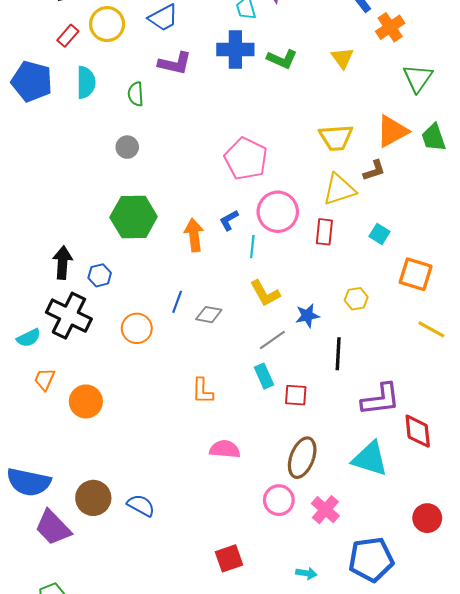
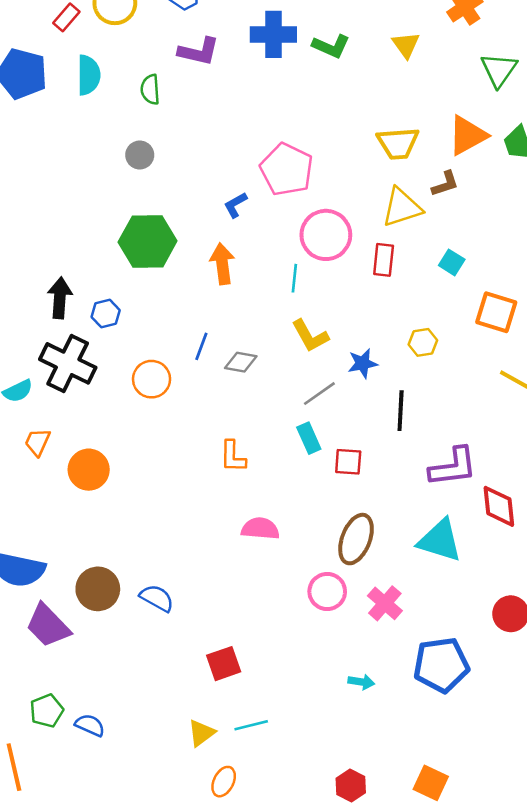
blue L-shape: (229, 220) -> (235, 205), moved
red square: (229, 558) -> (224, 664), moved

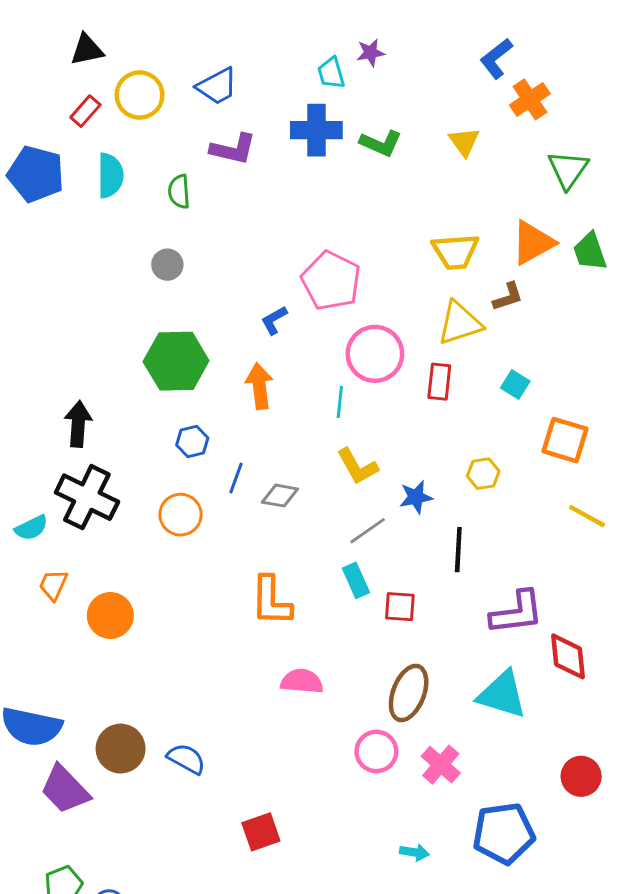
blue hexagon: (106, 314) -> (192, 442), moved
orange L-shape: (233, 456) -> (271, 601), size x1.4

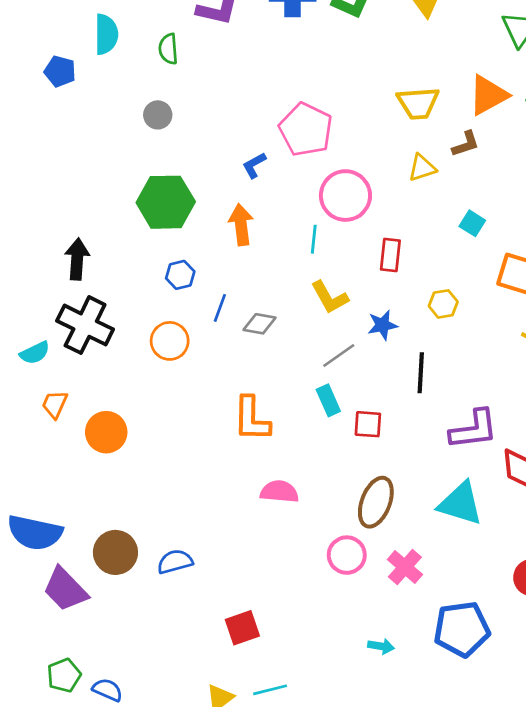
blue pentagon: (36, 174) -> (60, 71), moved, size x0.6
yellow triangle: (460, 323) -> (422, 168), size x0.7
red rectangle: (439, 382) -> (390, 255), moved
blue semicircle: (186, 759) -> (175, 562), turned -44

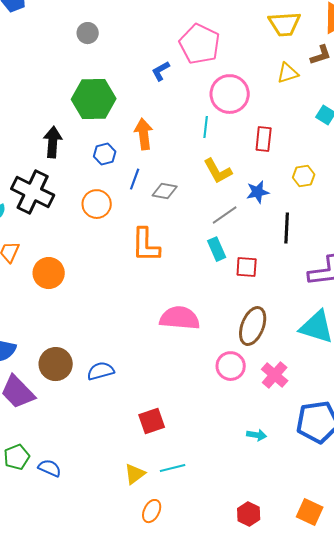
orange arrow: (241, 225) -> (144, 134), moved
black arrow: (77, 259) -> (53, 142), moved
orange L-shape: (252, 419) -> (146, 245), moved
pink semicircle: (279, 492) -> (180, 318), size x1.4

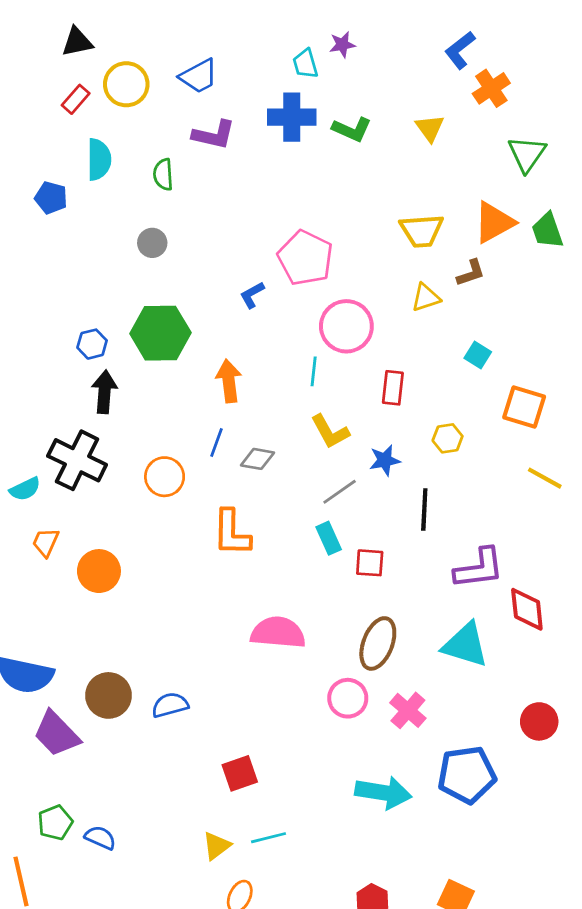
blue hexagon: (105, 154) -> (92, 344), moved
cyan arrow: (257, 435) -> (383, 793), size x2.0

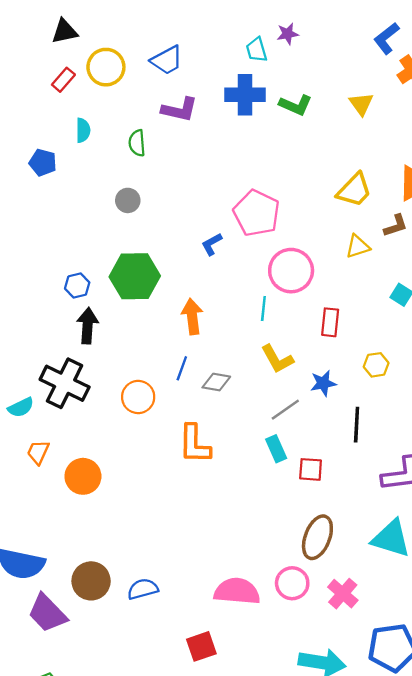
cyan semicircle: (99, 159) -> (83, 130), size x0.7
yellow trapezoid: (422, 231) -> (354, 190), turned -42
pink semicircle: (278, 633) -> (237, 591), moved

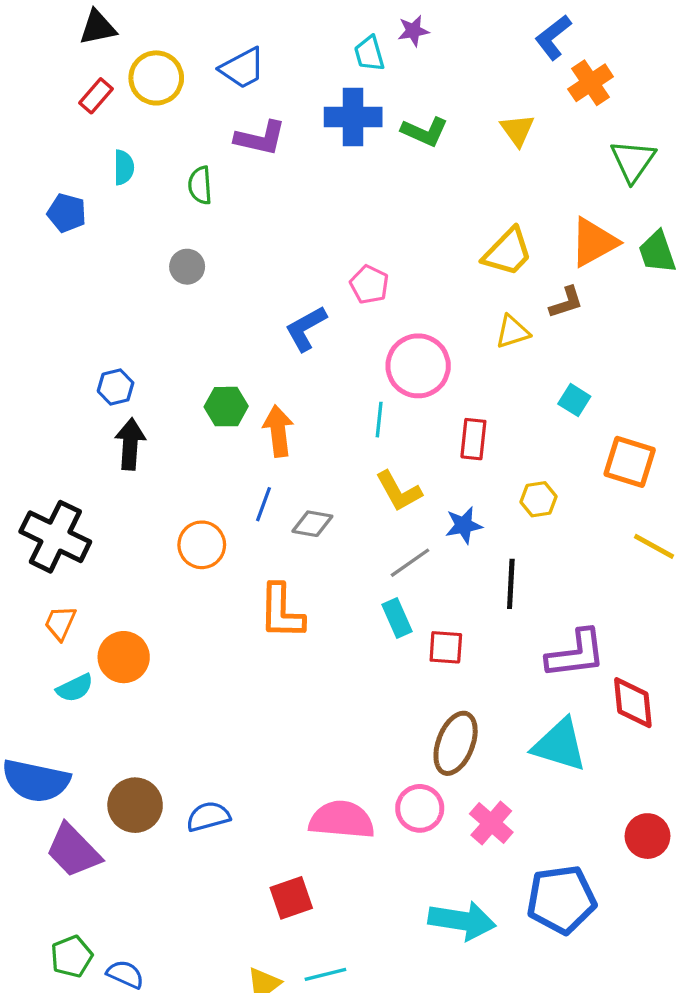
pink pentagon: (257, 213) -> (369, 285), size x0.6
blue L-shape: (212, 244) -> (306, 328), size x1.4
green hexagon: (135, 276) -> (226, 407), moved, size x0.6
black cross: (65, 383) -> (55, 537), moved
cyan semicircle: (21, 407) -> (75, 688), moved

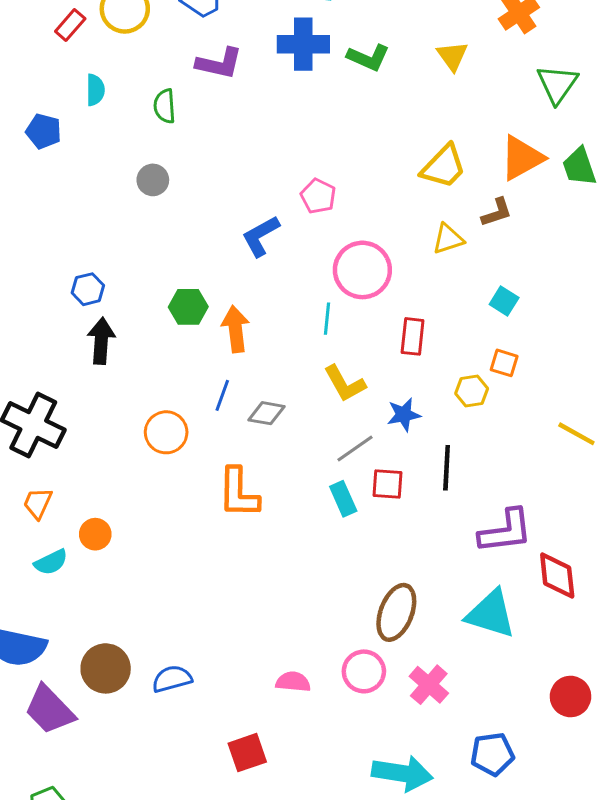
orange square: (630, 462) -> (504, 363), moved, size x0.6
red square: (446, 647) -> (387, 484), moved
orange circle: (124, 657) -> (95, 534), size x0.7
pink semicircle: (342, 820) -> (293, 682), size x0.6
blue pentagon: (561, 899) -> (492, 754), size x0.7

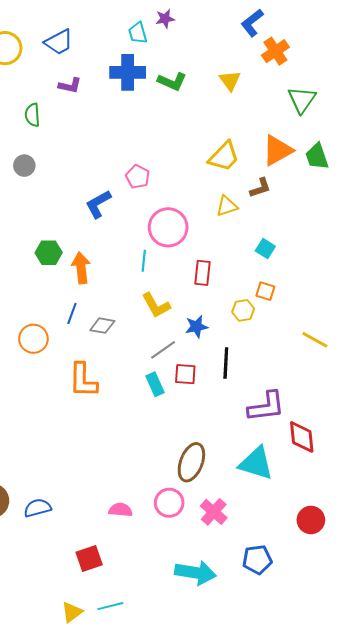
purple L-shape: (219, 63) -> (70, 86), size x0.7

